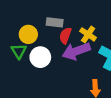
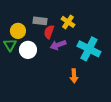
yellow cross: (88, 34) -> (68, 22), moved
purple arrow: (76, 51) -> (58, 45), size x0.7

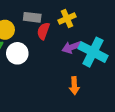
yellow cross: (68, 22) -> (67, 19), turned 32
purple arrow: (58, 45) -> (72, 47), moved

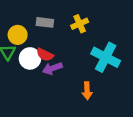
red semicircle: (43, 31) -> (45, 55), moved, turned -84
purple arrow: (72, 47) -> (52, 68), moved

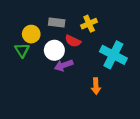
red semicircle: (45, 55) -> (73, 41), moved
white circle: (30, 58) -> (54, 50), moved

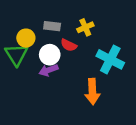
green triangle: (22, 50) -> (16, 55), size x1.5
purple arrow: (64, 65) -> (48, 70), moved
orange arrow: (96, 86) -> (92, 92), size x1.5

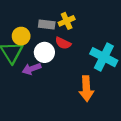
yellow cross: (85, 27) -> (67, 21), moved
purple arrow: (48, 70) -> (32, 69), moved

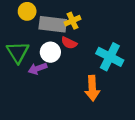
gray rectangle: (47, 24) -> (53, 24), size x1.6
yellow circle: (21, 36) -> (27, 11), moved

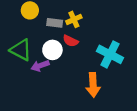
gray rectangle: (53, 24) -> (55, 23), size x0.6
green triangle: (18, 52) -> (21, 50), turned -30

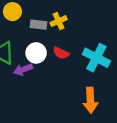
red semicircle: (70, 41) -> (61, 53), moved
orange arrow: (93, 85) -> (90, 100), moved

